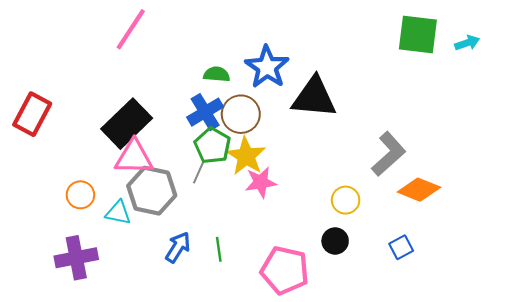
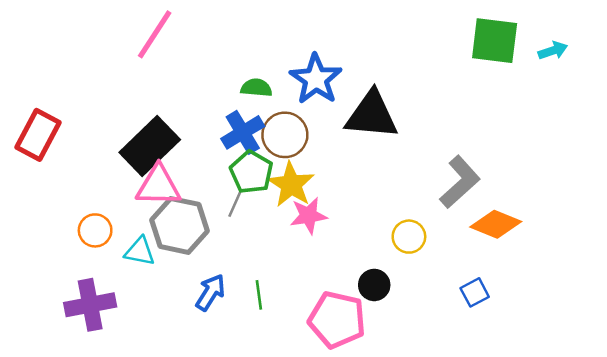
black circle: (335, 241) -> (374, 285), moved

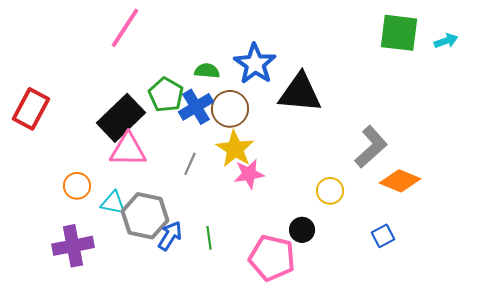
green pentagon: (251, 172) -> (166, 95), moved
gray hexagon: (179, 225) -> (145, 216), moved

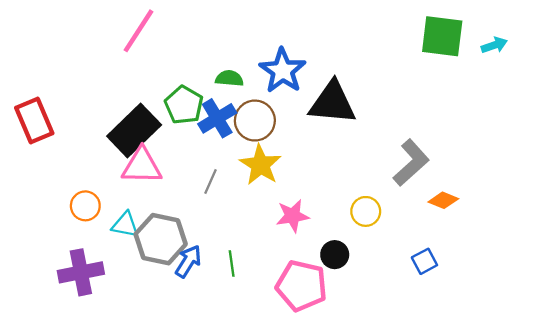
red rectangle: (31, 109) -> (34, 121), turned -51
pink star: (249, 174) -> (293, 216), moved
orange diamond: (400, 181) -> (443, 200), size x0.7

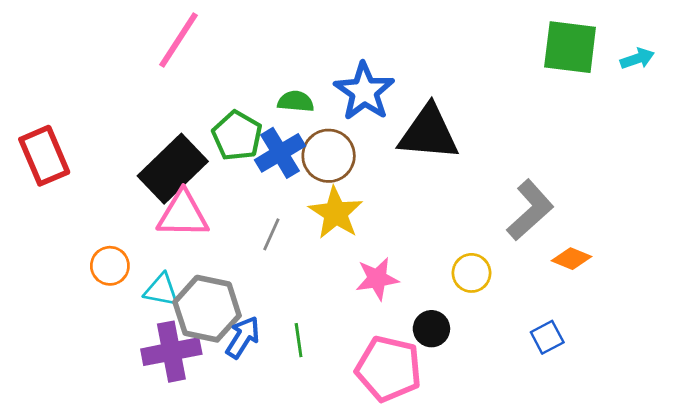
purple cross: (81, 272) -> (171, 352), moved

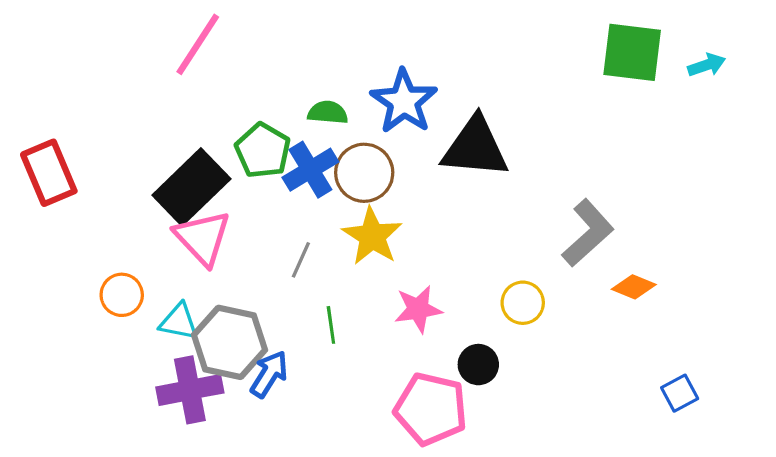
pink triangle: (183, 214) -> (203, 238), turned 46
blue square: (547, 337) -> (680, 393), moved
green line: (299, 340) -> (331, 325), moved

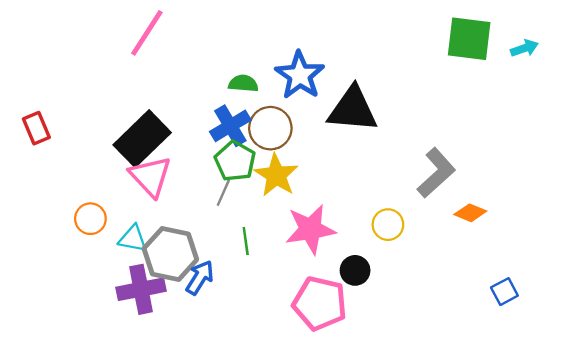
green pentagon: (263, 151) -> (235, 161), moved
red rectangle: (49, 173) -> (36, 128), size x0.7
pink star: (418, 309) -> (310, 229), size x1.4

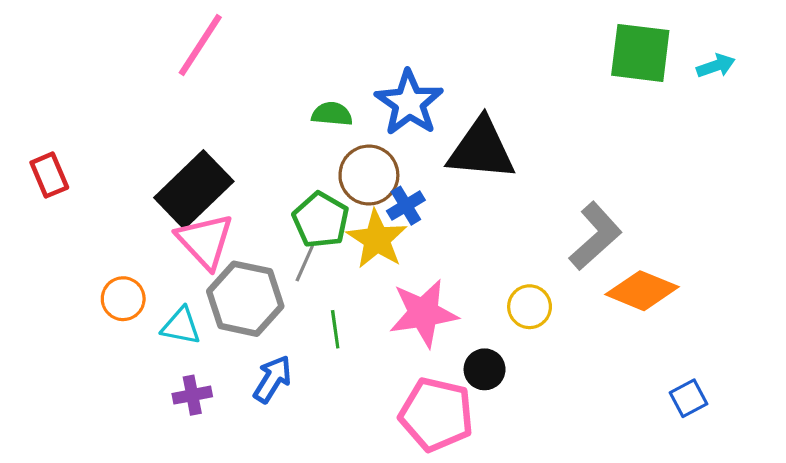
blue cross: (230, 126) -> (406, 206), moved, size x0.7
orange diamond: (470, 213) -> (642, 291), size x1.6
gray hexagon: (170, 254) -> (245, 299), moved
purple cross: (141, 289) -> (192, 395), size x0.6

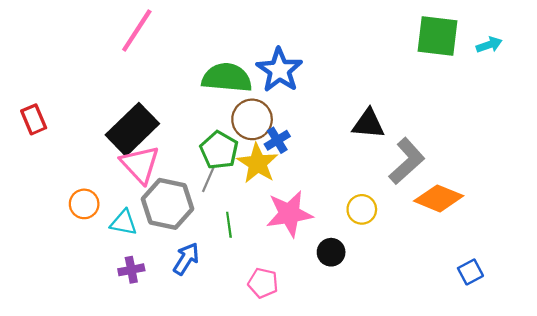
green semicircle: (332, 114) -> (227, 78), size x1.8
black triangle: (481, 149) -> (368, 124), moved, size x0.7
pink pentagon: (436, 414) -> (263, 283), moved, size x0.6

